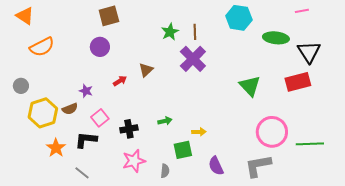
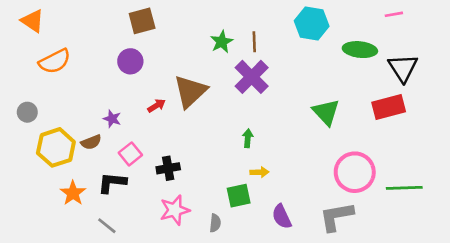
brown triangle: (146, 70) -> (190, 91), size x1.8
green arrow: (165, 121) -> (248, 138), moved, turned -72

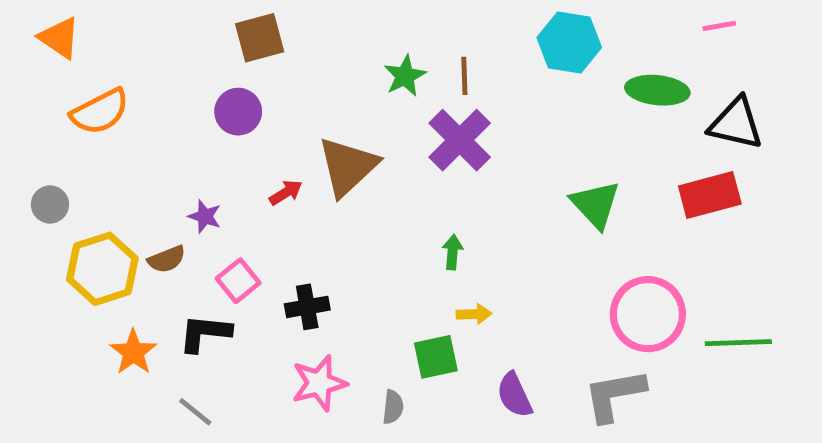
black triangle: (403, 68) -> (736, 124), turned -44

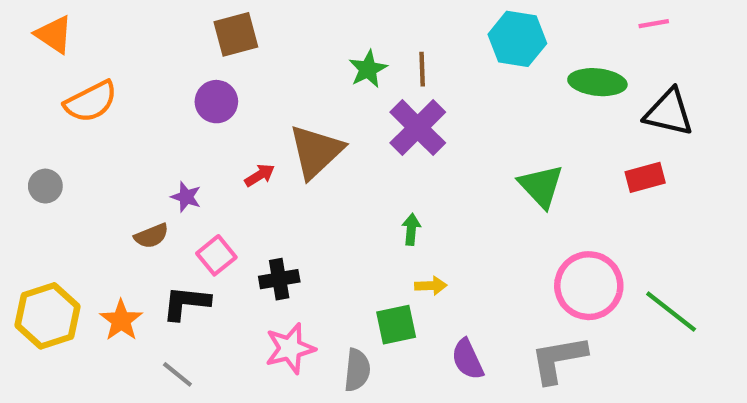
red rectangle: (710, 195) -> (645, 177), size x0.7
yellow hexagon: (102, 269) -> (48, 316), moved
green line: (738, 343) -> (671, 312), turned 40
gray semicircle: (393, 407) -> (357, 370), size x1.4

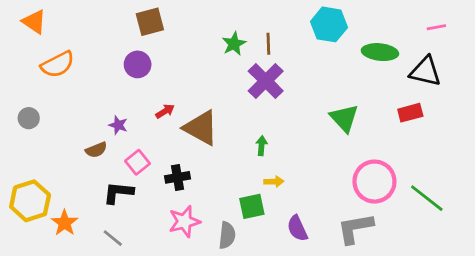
pink line: (654, 24) -> (436, 27), moved
brown triangle: (316, 151) -> (201, 128), moved, turned -48
orange star: (121, 320) -> (65, 223), moved

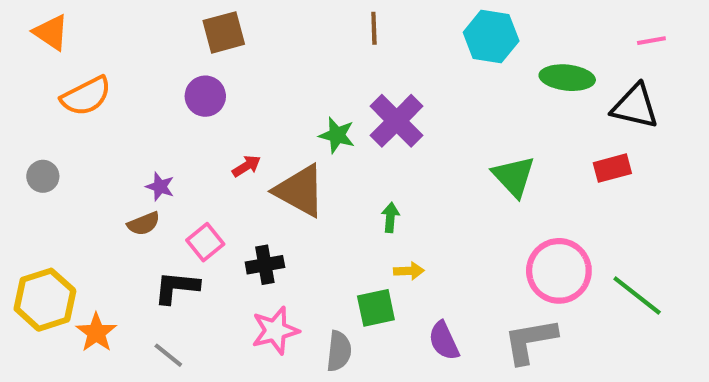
green star: (234, 44) -> (337, 135), moved, turned -30
brown line: (268, 44) -> (374, 28), moved
purple star: (118, 125) -> (160, 187), moved

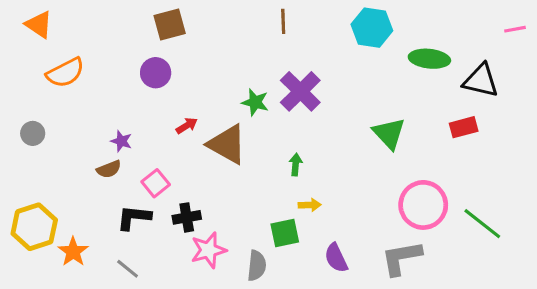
pink line: (651, 41) -> (515, 29), moved
black cross: (265, 265) -> (187, 217), moved

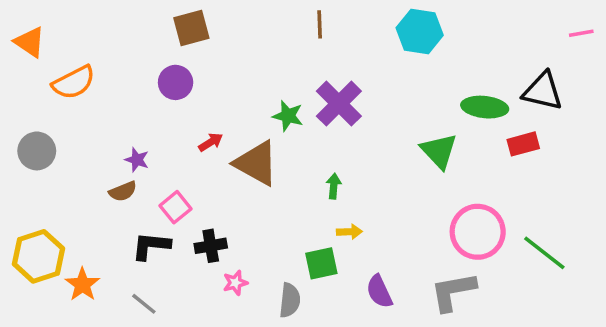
orange triangle: (39, 24) -> (30, 42), moved
green ellipse: (429, 59) -> (485, 107), moved
gray circle: (33, 133) -> (37, 151), size x1.4
pink star: (208, 250) -> (235, 283), size x0.6

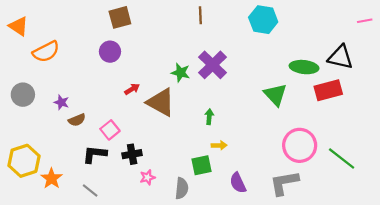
red rectangle: (523, 144) -> (328, 90), size x1.4
purple star: (137, 160) -> (61, 102), moved

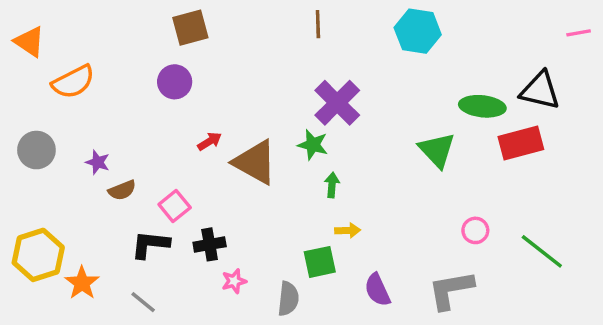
green star: (181, 73) -> (313, 145), moved
pink circle: (300, 145) -> (475, 230), size x0.5

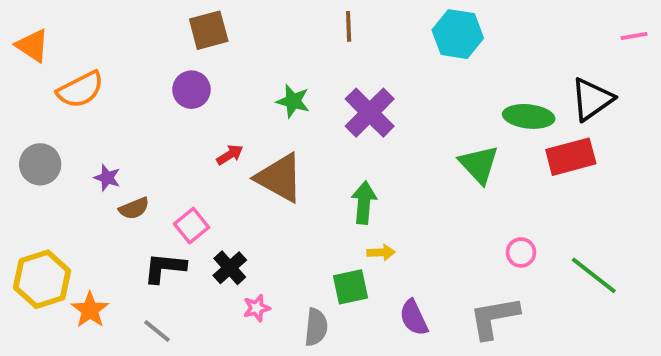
black triangle: (540, 91) -> (592, 99), turned -48
green star: (313, 145) -> (293, 101), moved
green arrow: (332, 185) -> (364, 203), size x1.5
black cross: (210, 244) -> (230, 268), turned -32

